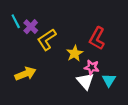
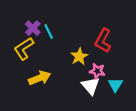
cyan line: (16, 21) -> (49, 32), moved
yellow L-shape: (47, 39) -> (24, 49), moved
yellow arrow: (25, 74) -> (40, 78), moved

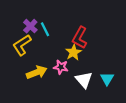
red L-shape: (103, 41) -> (80, 38), moved
pink star: (97, 71) -> (61, 67), moved

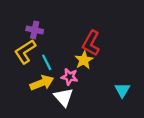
purple cross: (30, 26) -> (35, 30), turned -32
cyan line: (45, 29) -> (47, 62), moved
white triangle: (84, 80) -> (63, 97), moved

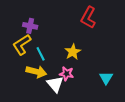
red L-shape: (91, 43) -> (88, 18), moved
pink star: (69, 77) -> (67, 74), moved
yellow arrow: (42, 83) -> (36, 72), turned 36

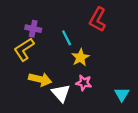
cyan line: (41, 54) -> (67, 38), moved
pink star: (67, 74) -> (84, 83), moved
cyan triangle: (106, 78) -> (122, 94), moved

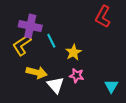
red L-shape: (98, 19) -> (103, 17), moved
purple cross: (33, 29) -> (30, 26), size x1.5
cyan line: (67, 38) -> (51, 41), moved

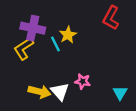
yellow star: (73, 52) -> (68, 35), moved
yellow arrow: (37, 72) -> (40, 92), moved

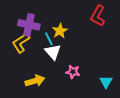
yellow arrow: (40, 92) -> (35, 81), turned -30
white triangle: (60, 92) -> (53, 52), moved

